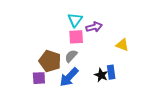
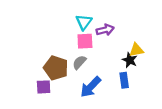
yellow triangle: (122, 45) -> (136, 50), turned -32
black star: (101, 75) -> (130, 60), moved
blue arrow: (69, 77) -> (91, 87), moved

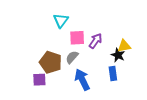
cyan triangle: (84, 22) -> (61, 20), moved
purple arrow: (105, 30) -> (96, 41), moved, turned -42
blue arrow: (91, 87) -> (82, 80), turned 110

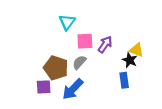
yellow triangle: (124, 46) -> (136, 50), turned 32
blue arrow: (82, 80) -> (73, 89), moved, turned -110

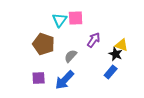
pink square: (85, 41) -> (76, 18), moved
brown pentagon: (56, 68) -> (44, 44), moved
blue rectangle: (124, 80) -> (111, 72), turned 48

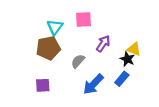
cyan triangle: (60, 20) -> (55, 27), moved
brown pentagon: (44, 44) -> (48, 48), turned -30
blue arrow: (65, 80) -> (93, 84), moved

